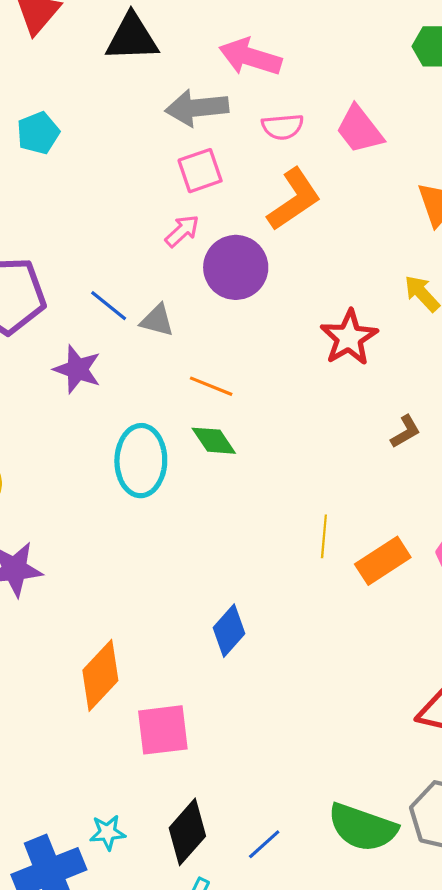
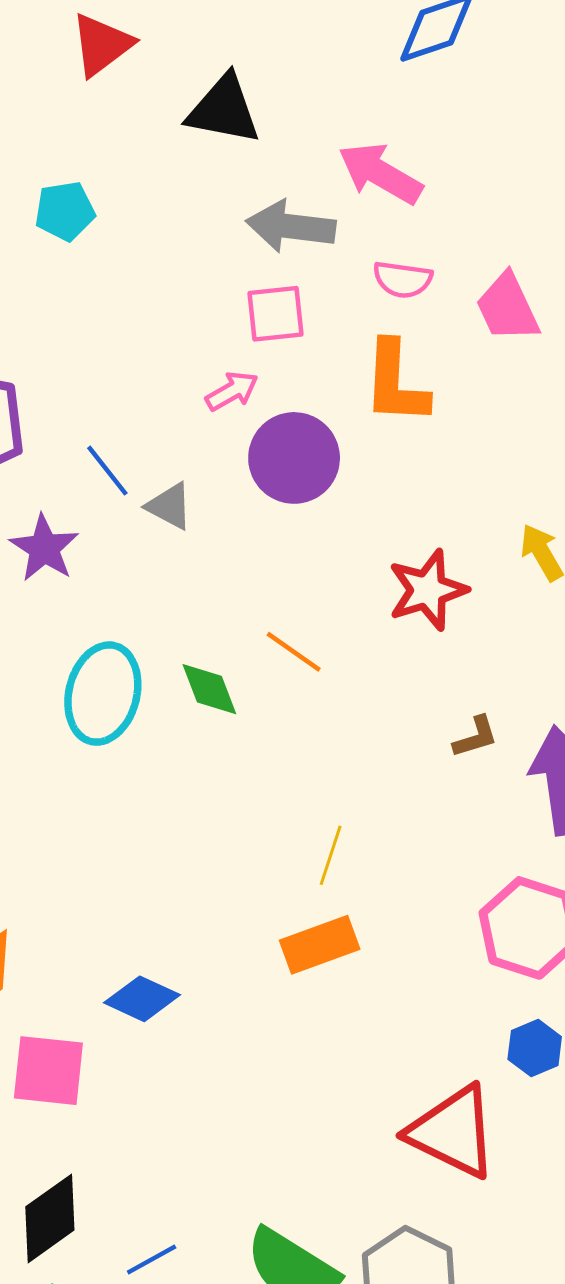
orange L-shape: (294, 199) -> (396, 383), turned 114
orange line: (211, 386) -> (294, 652), moved
orange rectangle: (383, 561) -> (320, 945), moved
blue diamond: (229, 631) -> (142, 999), moved, turned 60

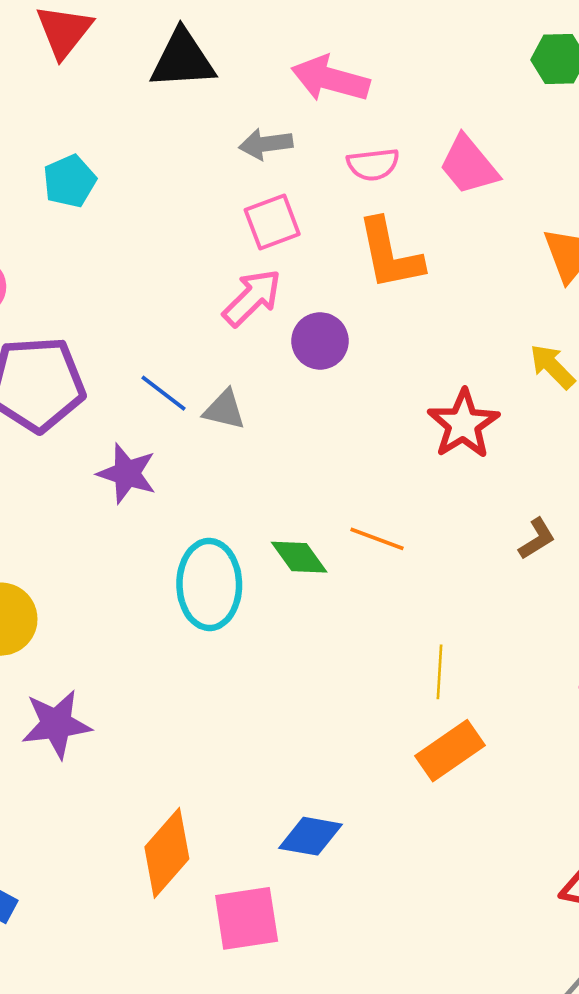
gray arrow: (291, 226) -> (266, 144), size x0.7
pink arrow: (232, 391) -> (252, 298), size x1.4
purple circle: (294, 458) -> (320, 341), size x0.7
orange line: (294, 652) -> (377, 539), moved

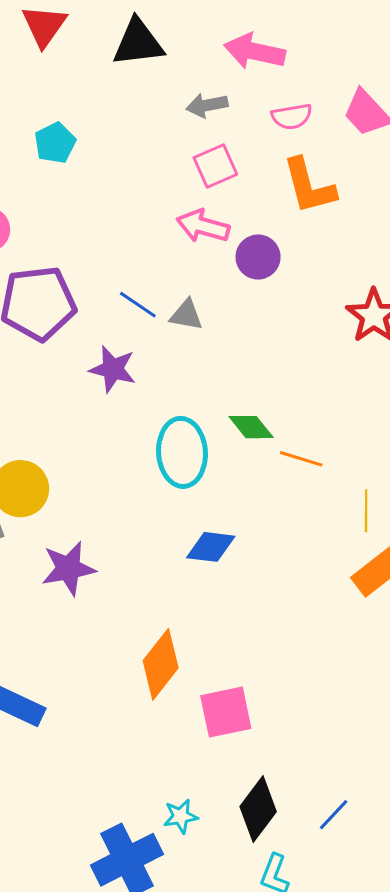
pink arrow: (252, 298) -> (203, 226), turned -117
orange line: (377, 539) -> (301, 459), moved
blue diamond: (310, 836) -> (211, 547), moved

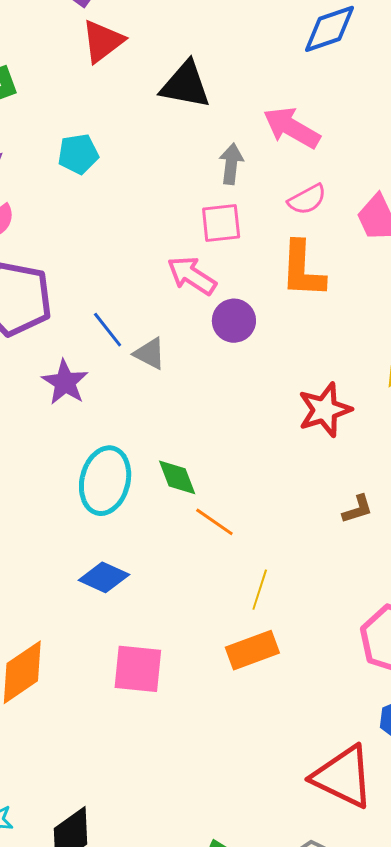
gray arrow: (207, 105) -> (231, 164), turned 90
pink semicircle: (292, 117) -> (307, 199), turned -36
pink square: (226, 712) -> (138, 669), moved

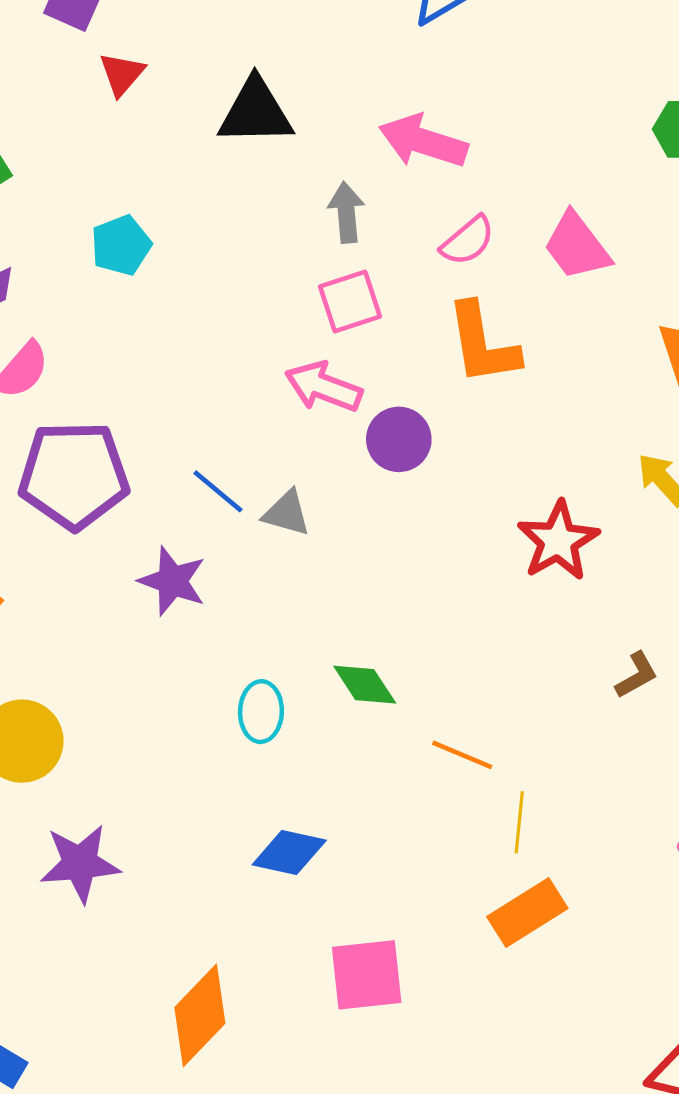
red triangle: (103, 41) -> (122, 74), size x0.7
cyan ellipse: (105, 481) -> (261, 712), size x0.6
orange line: (214, 522) -> (462, 755), moved

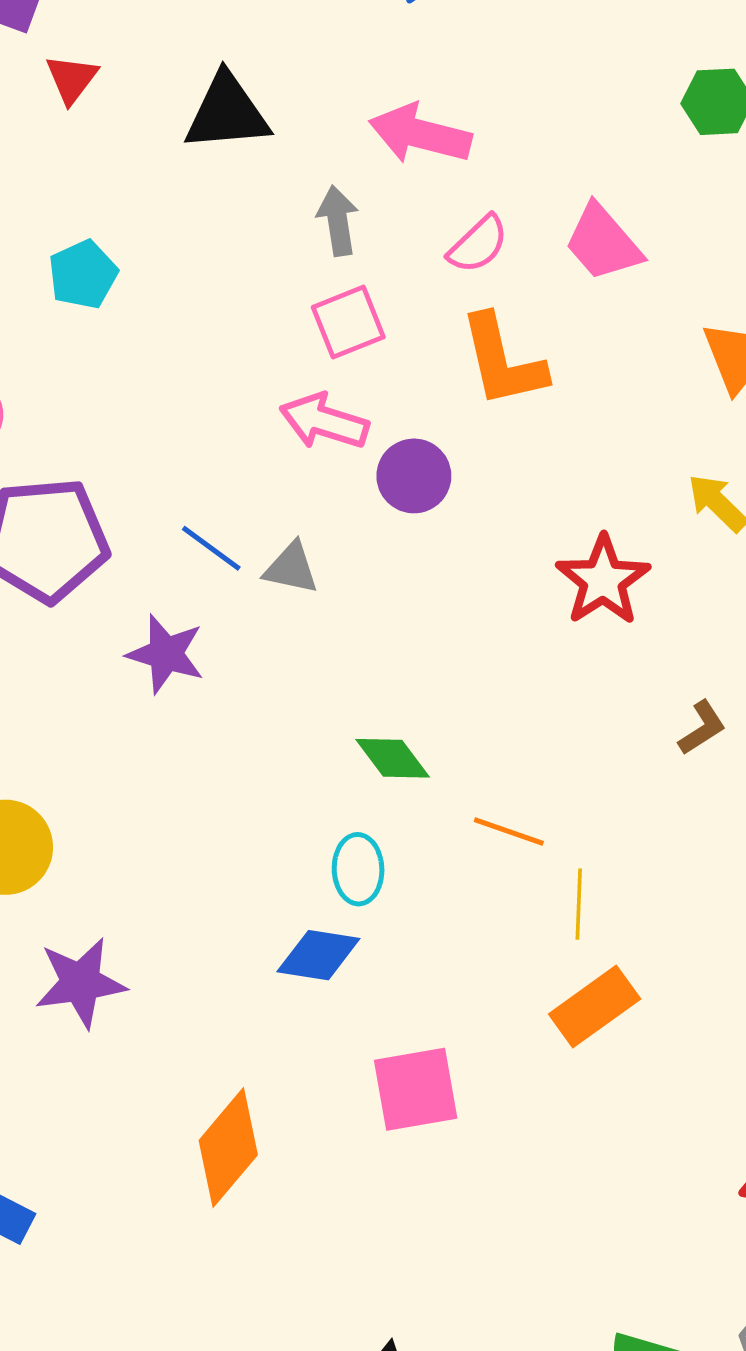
cyan ellipse: (261, 712) -> (358, 869), moved

